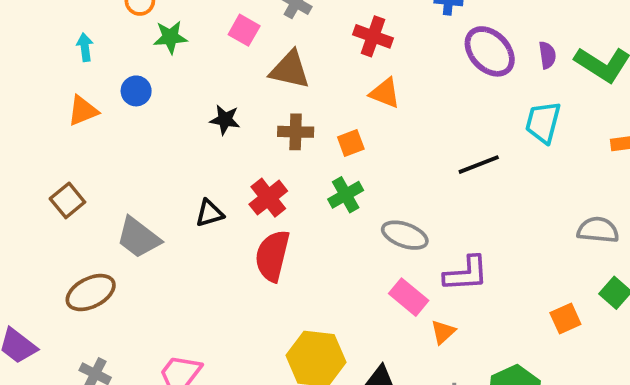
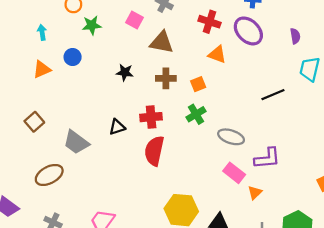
purple ellipse: (490, 51) -> (248, 31), moved
purple semicircle: (547, 55) -> (295, 36), moved
red cross: (268, 198) -> (151, 117), turned 35

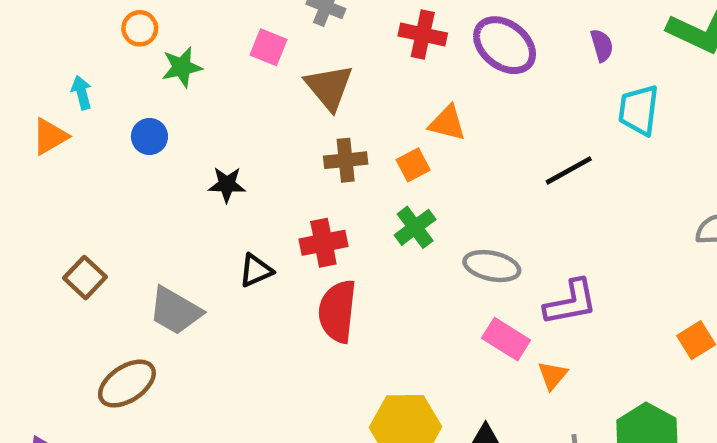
brown triangle: (162, 42) -> (329, 87), turned 45
orange triangle: (217, 54) -> (447, 123), moved
orange triangle: (42, 69) -> (50, 136), moved
black star: (125, 72) -> (227, 185), moved

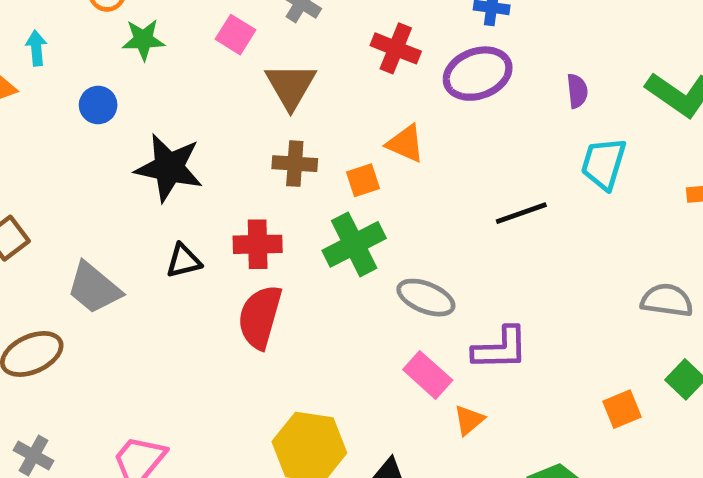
purple ellipse: (505, 45) -> (478, 74), turned -68
black star: (227, 185) -> (169, 168), size x1.8
green cross: (415, 227) -> (354, 244), size x1.4

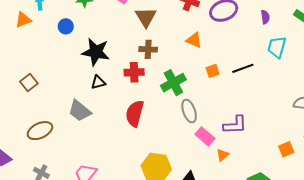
orange square: (363, 180) -> (213, 71), moved
red cross: (258, 244) -> (134, 72), moved
black triangle: (184, 261) -> (98, 82), moved
gray trapezoid: (94, 288) -> (80, 111), moved
gray ellipse: (426, 298) -> (189, 111), moved, turned 50

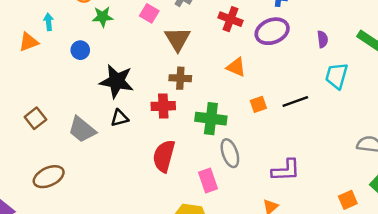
green cross: (173, 83) -> (211, 119), turned 35
gray trapezoid: (80, 111) -> (82, 130), moved
pink rectangle: (205, 136) -> (208, 181), moved, turned 30

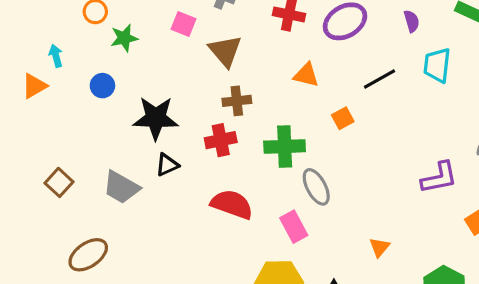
black line: (295, 101) -> (379, 79), moved
red semicircle: (164, 156) -> (232, 204), turned 104
purple L-shape: (286, 170) -> (439, 178), moved

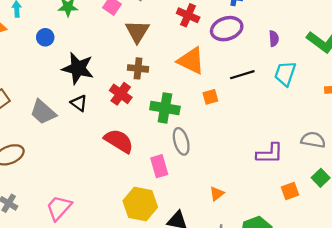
orange triangle: (306, 75) -> (191, 61), size x1.5
red cross: (221, 140) -> (121, 94), turned 35
black triangle: (167, 165) -> (79, 103), turned 48

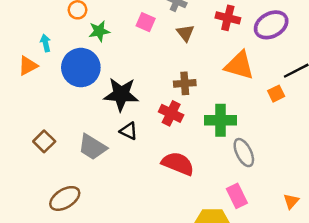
brown triangle: (137, 31) -> (185, 33), moved, size x0.7
blue circle: (45, 37) -> (81, 68), size x2.0
orange square: (210, 97) -> (276, 94), moved
pink rectangle: (159, 166) -> (237, 196), moved

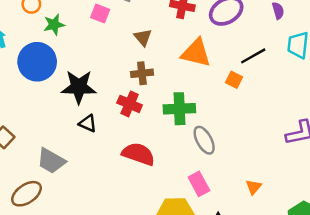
brown triangle: (185, 33) -> (143, 37), moved
orange square: (276, 94) -> (234, 80), turned -35
gray trapezoid: (92, 147) -> (51, 161), moved

